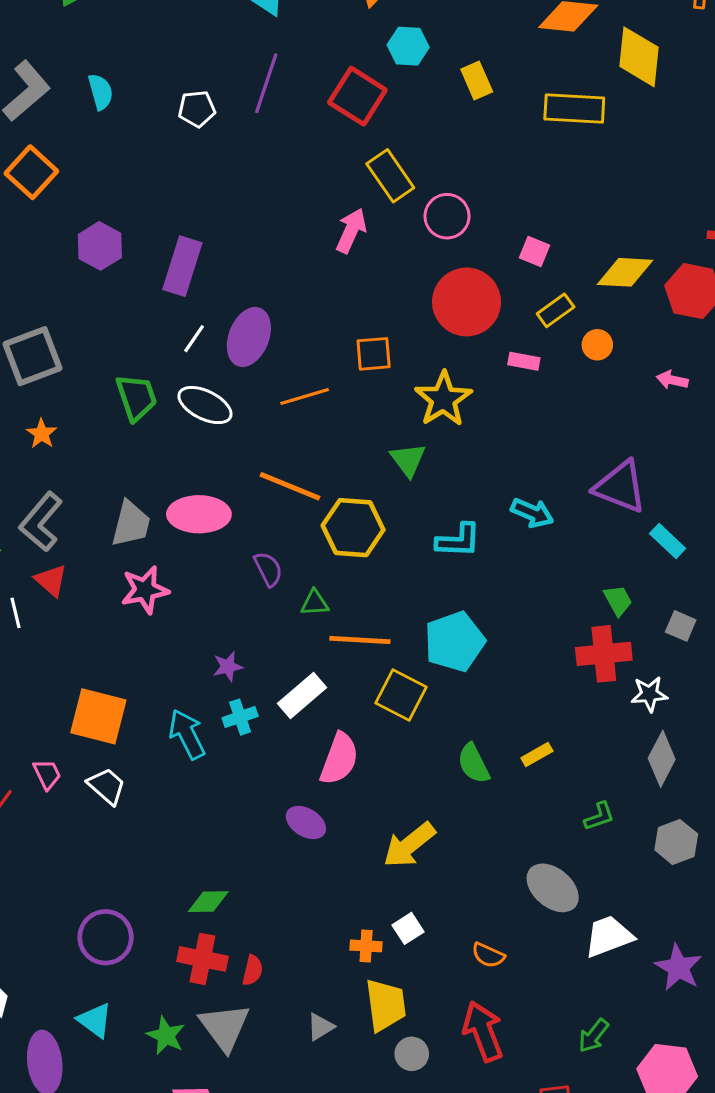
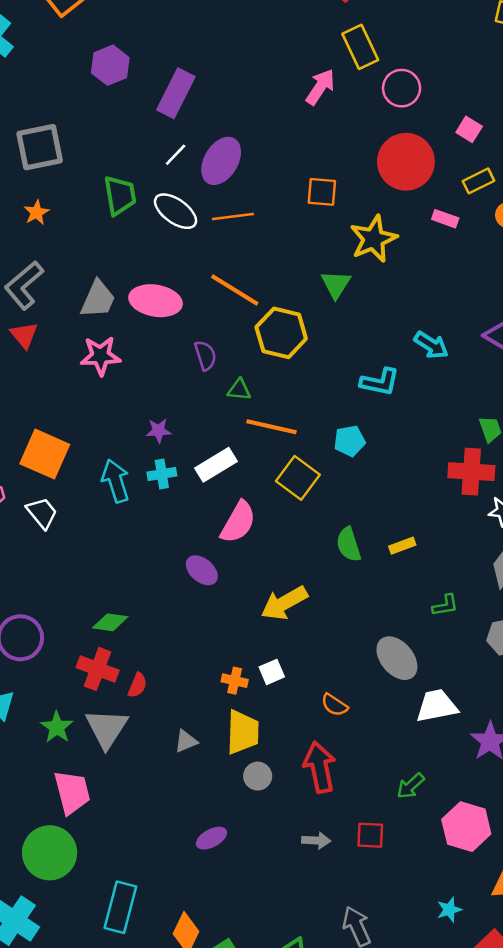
orange line: (305, 396) -> (233, 216), moved
cyan L-shape: (458, 540) -> (380, 382), moved
cyan pentagon: (454, 641) -> (350, 441), size x0.6

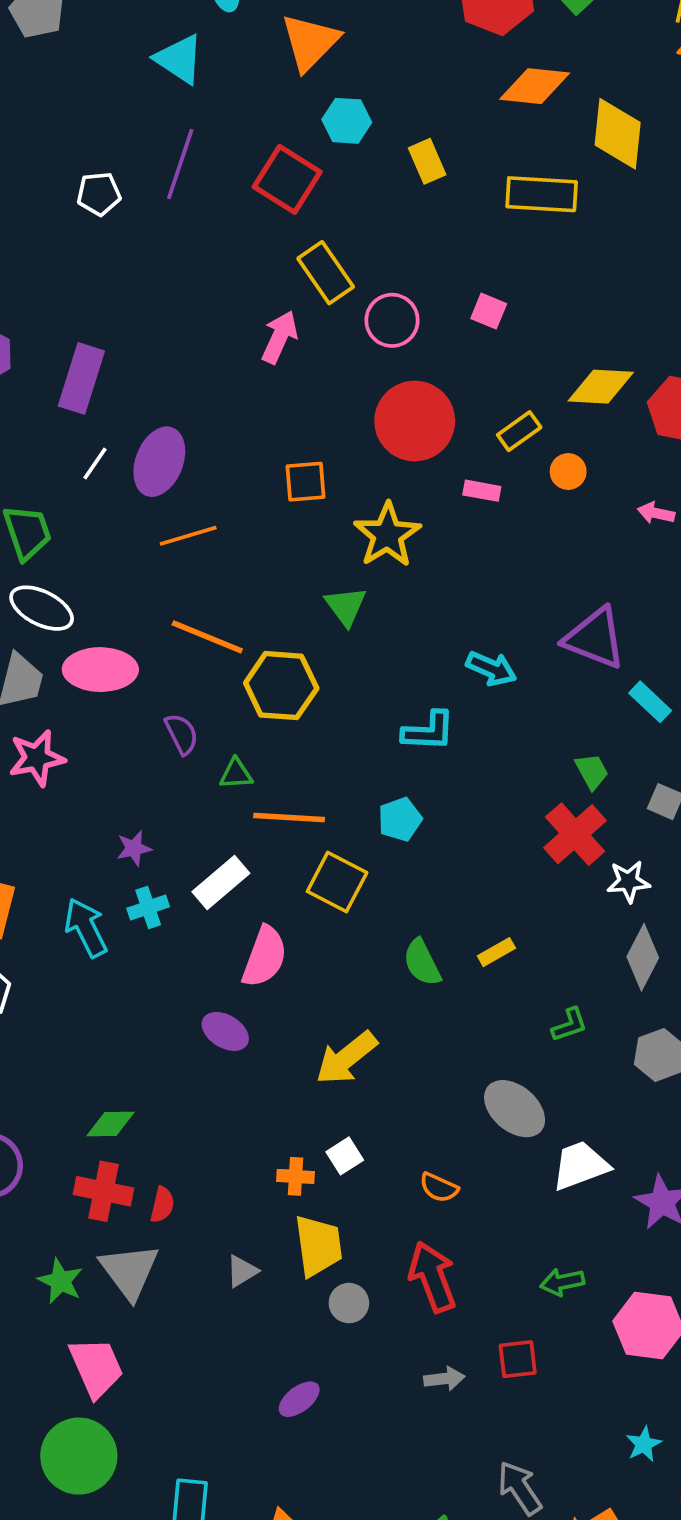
pink square: (469, 129) -> (489, 311), moved
white ellipse: (176, 211) -> (42, 608), moved
red cross: (471, 472) -> (575, 834), turned -36
green arrow: (411, 786) -> (562, 1282), turned 40

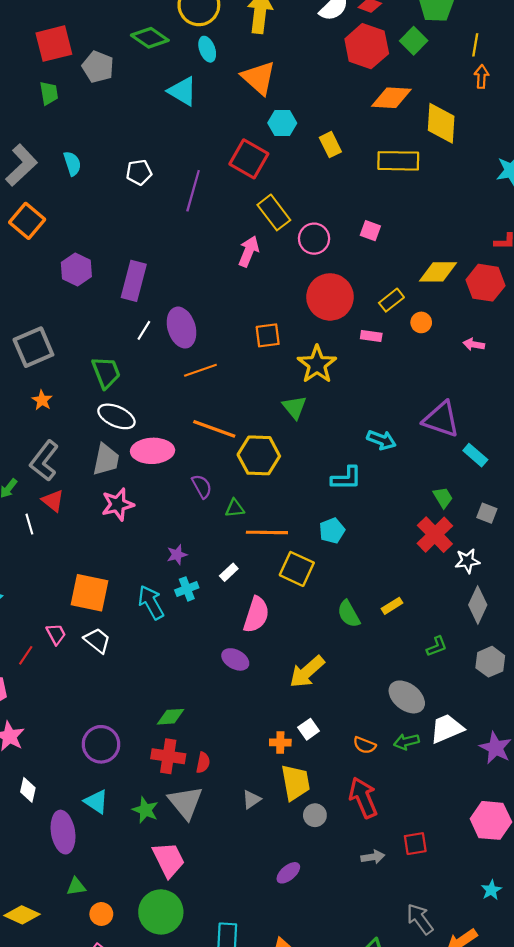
orange triangle: (310, 42) -> (259, 78), turned -30
purple line: (180, 164) -> (193, 191), moved
purple ellipse: (159, 462) -> (182, 328), turned -36
white rectangle: (221, 882) -> (229, 572), size x0.6
green arrow: (562, 1282) -> (406, 742), moved

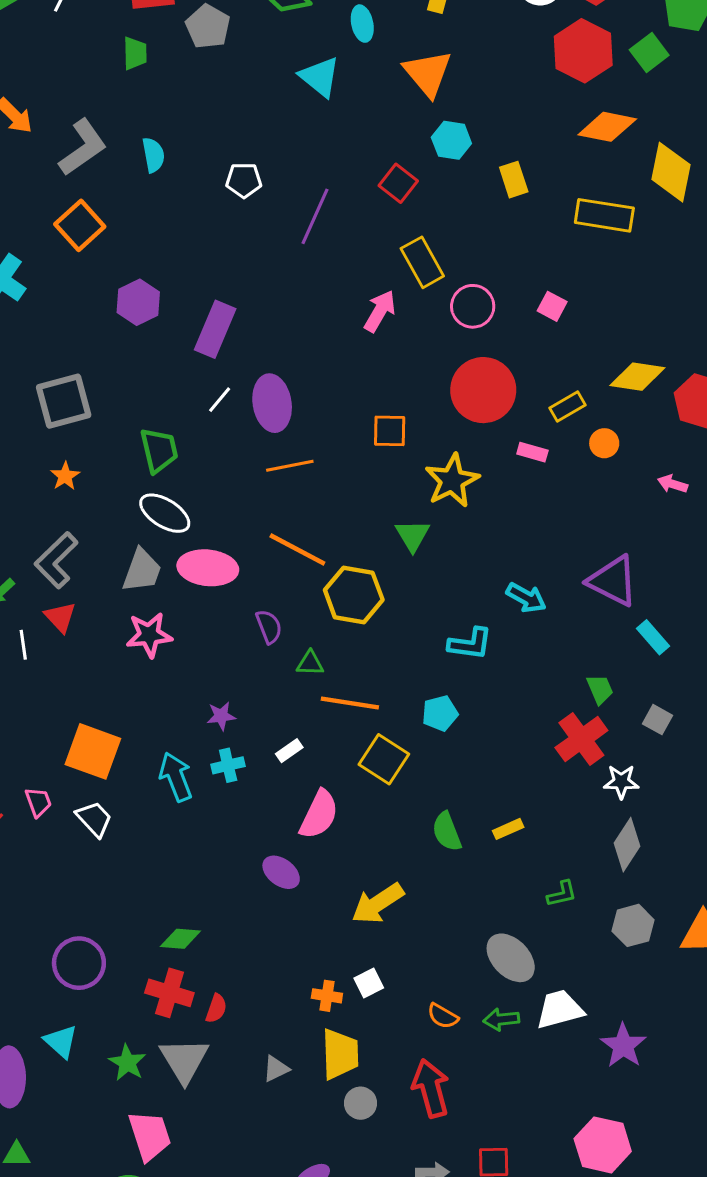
red square: (249, 159) -> (398, 183), size x0.7

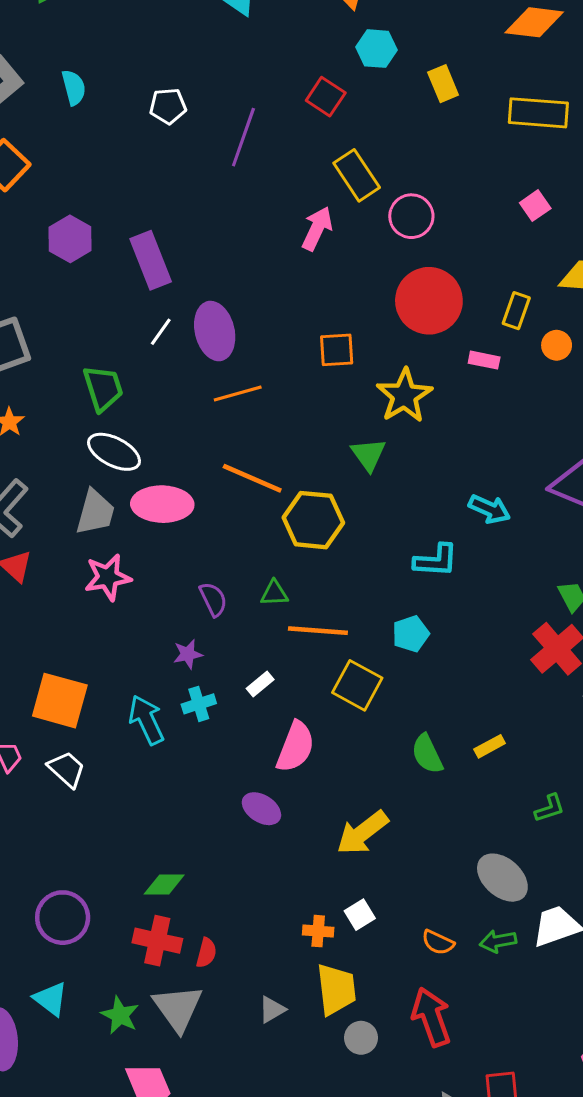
pink square: (552, 306) -> (535, 206), moved, turned 32
purple rectangle: (215, 329) -> (151, 260), turned -40
yellow rectangle: (568, 406) -> (516, 311), turned -36
purple semicircle: (269, 627) -> (213, 599), moved

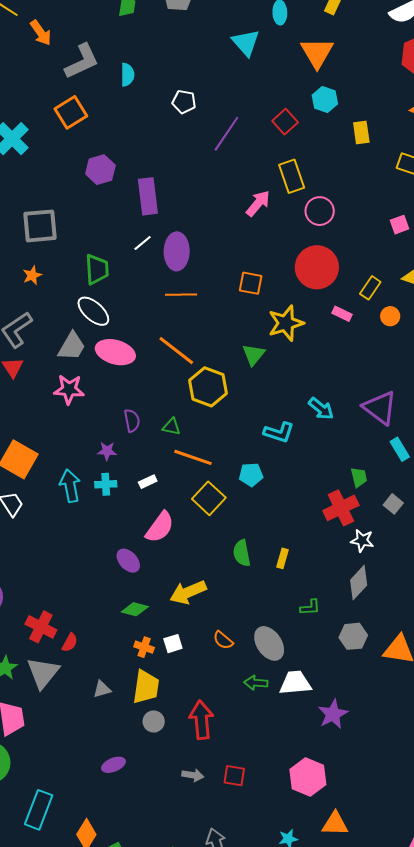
yellow rectangle: (490, 746) -> (282, 558), turned -60
green diamond: (164, 885) -> (135, 609), moved
orange semicircle: (438, 942) -> (223, 640), moved

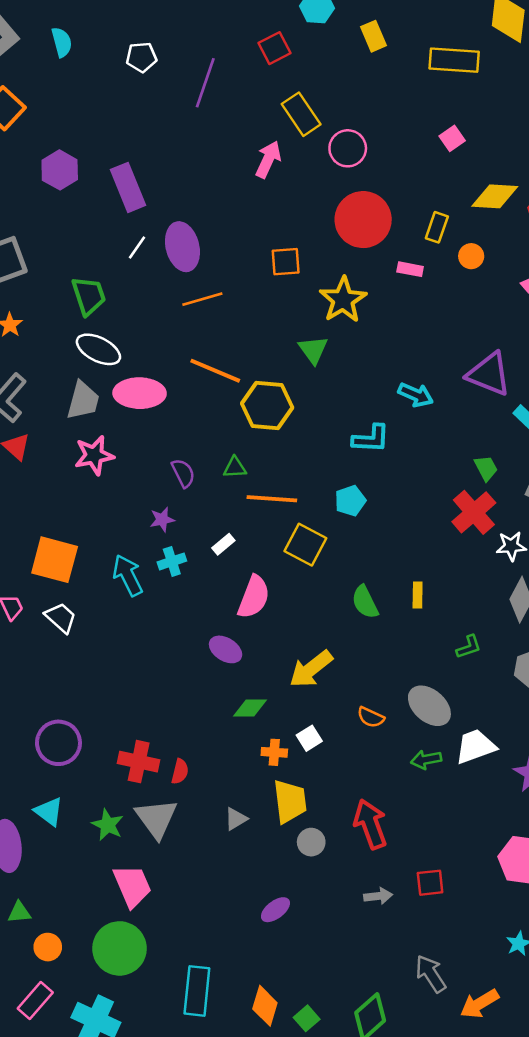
red square: (285, 122) -> (274, 48), turned 30

